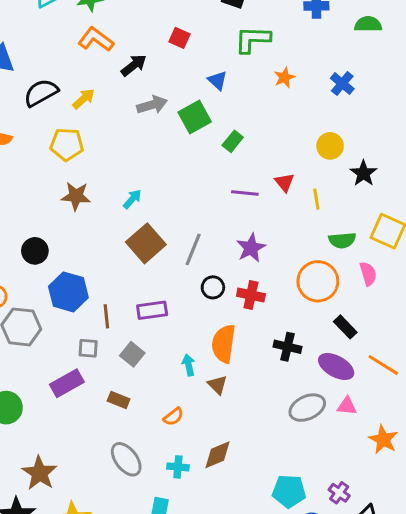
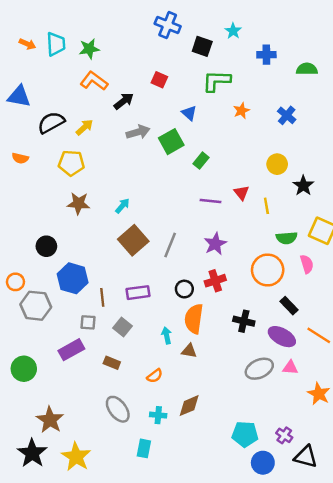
black circle: (213, 287) -> (184, 289), moved
red cross: (251, 295) -> (215, 281), turned -30
brown triangle: (217, 385) -> (189, 351), turned -35

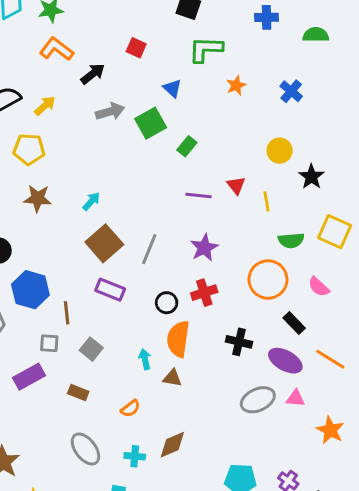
pink semicircle: (307, 264) -> (319, 287), moved, turned 150
purple rectangle: (138, 293) -> (110, 290), moved, turned 30

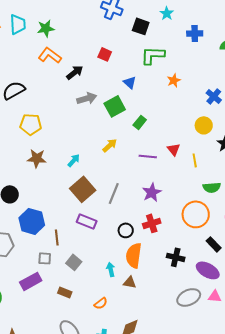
blue cross: (291, 91) -> (214, 96), moved
yellow arrow: (45, 106) -> (110, 145), moved

